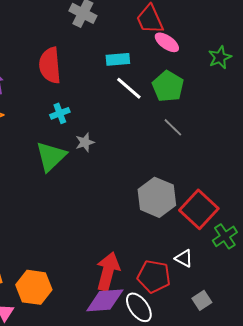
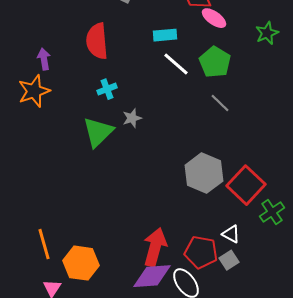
gray square: (202, 300) -> (229, 260), moved

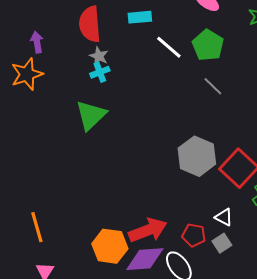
cyan rectangle: (165, 35) -> (140, 17), moved
gray star: (132, 118) -> (99, 56), moved, turned -30
red arrow: (155, 247) -> (148, 230), turned 54
red pentagon: (201, 252) -> (194, 235), size x0.7
orange hexagon: (81, 263) -> (110, 246), moved

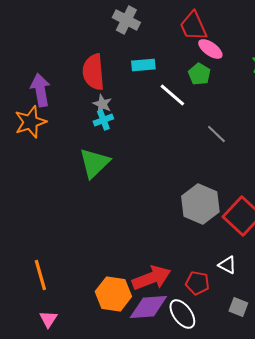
purple arrow: (37, 42) -> (40, 90), size x1.5
green pentagon: (208, 45) -> (199, 74), moved, size x0.7
gray square: (222, 243) -> (238, 307), moved, turned -36

